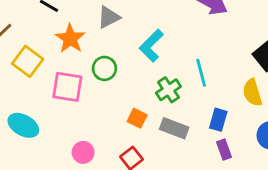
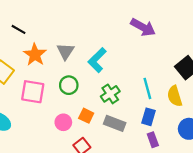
gray triangle: (109, 17) -> (65, 51), moved, turned -30
green circle: (104, 68) -> (69, 85), moved
cyan line: (201, 73) -> (147, 88), moved
pink circle: (83, 152) -> (63, 122), moved

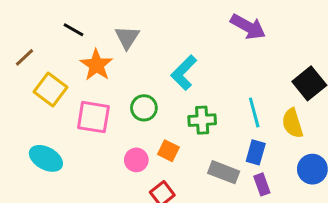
gray triangle: (65, 51) -> (127, 37), moved
green cross: (110, 94) -> (202, 120), turned 30
gray rectangle: (115, 123) -> (224, 172), moved

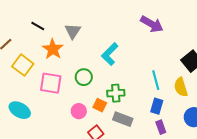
green cross: (202, 120) -> (116, 93), moved
gray rectangle: (224, 172) -> (123, 119), moved

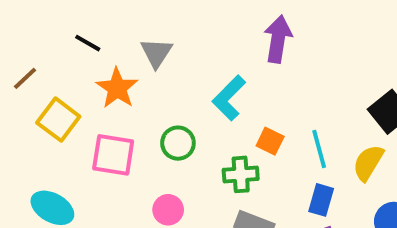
purple arrow: (152, 24) -> (278, 39), moved, turned -110
yellow semicircle: (181, 87) -> (368, 163), turned 48
orange square: (100, 105) -> (270, 141), moved

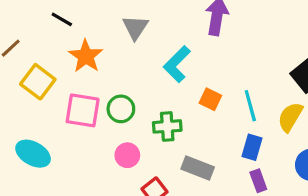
gray triangle: (156, 53) -> (135, 27), moved
green circle: (178, 143) -> (121, 109), moved
green cross: (241, 174) -> (167, 126), moved

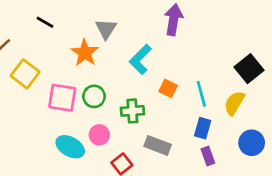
orange star: (86, 56) -> (85, 53), moved
cyan ellipse: (33, 154) -> (70, 147), moved

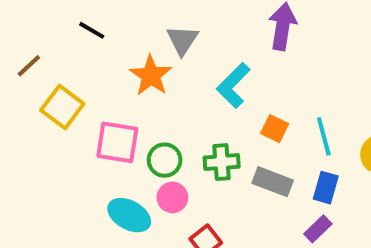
green circle: (94, 96) -> (165, 160), moved
gray rectangle: (158, 145) -> (273, 182), moved
purple rectangle: (208, 156) -> (318, 229), moved, turned 66

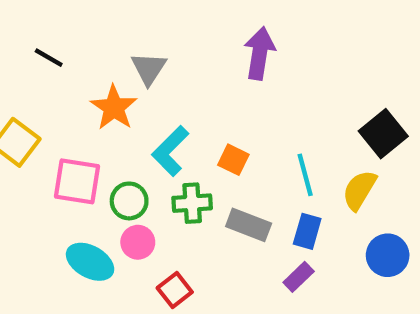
cyan L-shape: (233, 85) -> (170, 151), moved
orange square: (275, 129) -> (233, 160), moved

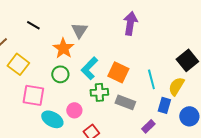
orange square: (233, 160) -> (118, 72), size x1.5
pink square: (77, 181) -> (33, 95), moved
green circle: (129, 201) -> (60, 74), moved
blue rectangle: (307, 231) -> (164, 105), moved

